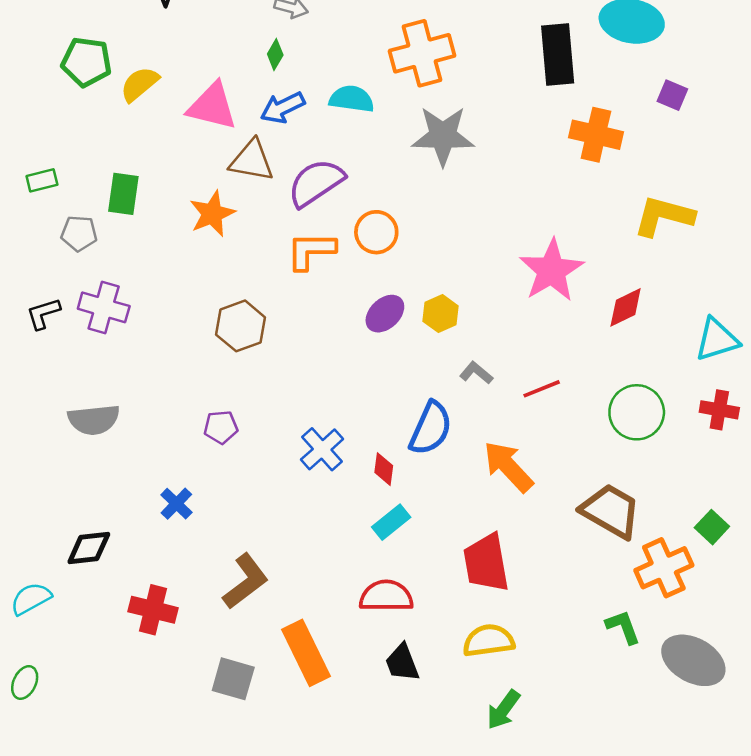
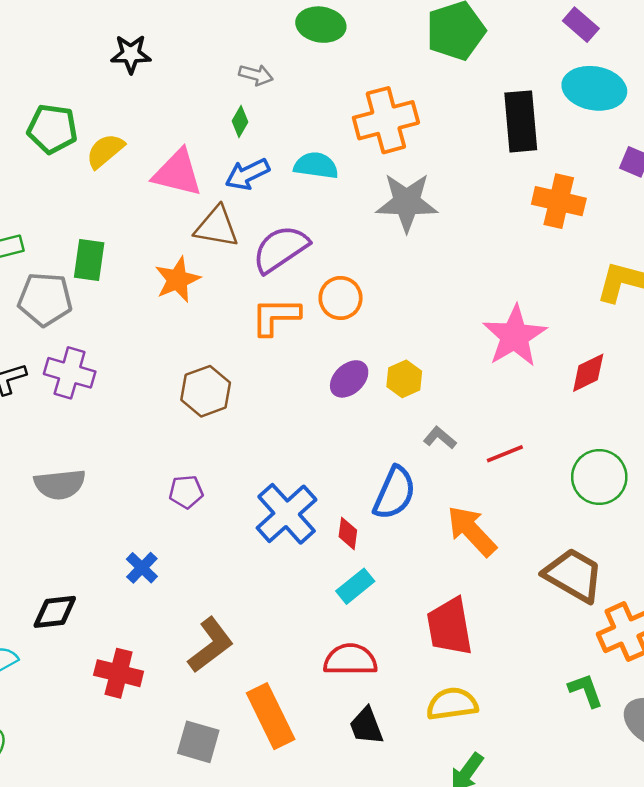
gray pentagon: (79, 233) -> (45, 299), size x1.5
blue cross: (322, 449) -> (287, 514), size x1.4

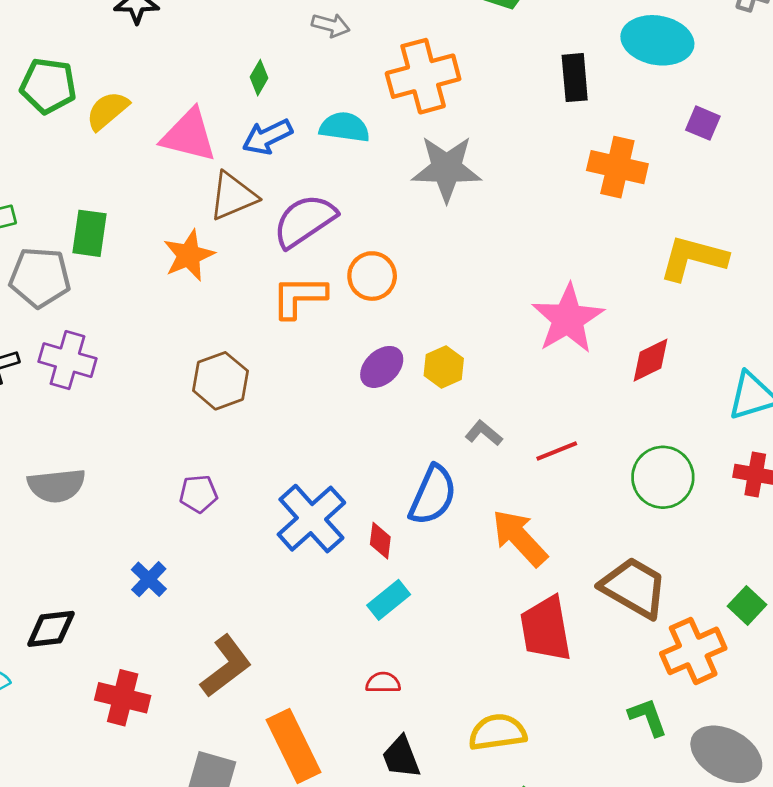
gray arrow: (256, 75) -> (331, 25), moved
black rectangle: (521, 121) -> (575, 78), size x0.7
brown triangle: (217, 227) -> (233, 196), turned -33
red trapezoid: (450, 627) -> (546, 629), moved
red semicircle: (350, 660) -> (383, 683), size x0.6

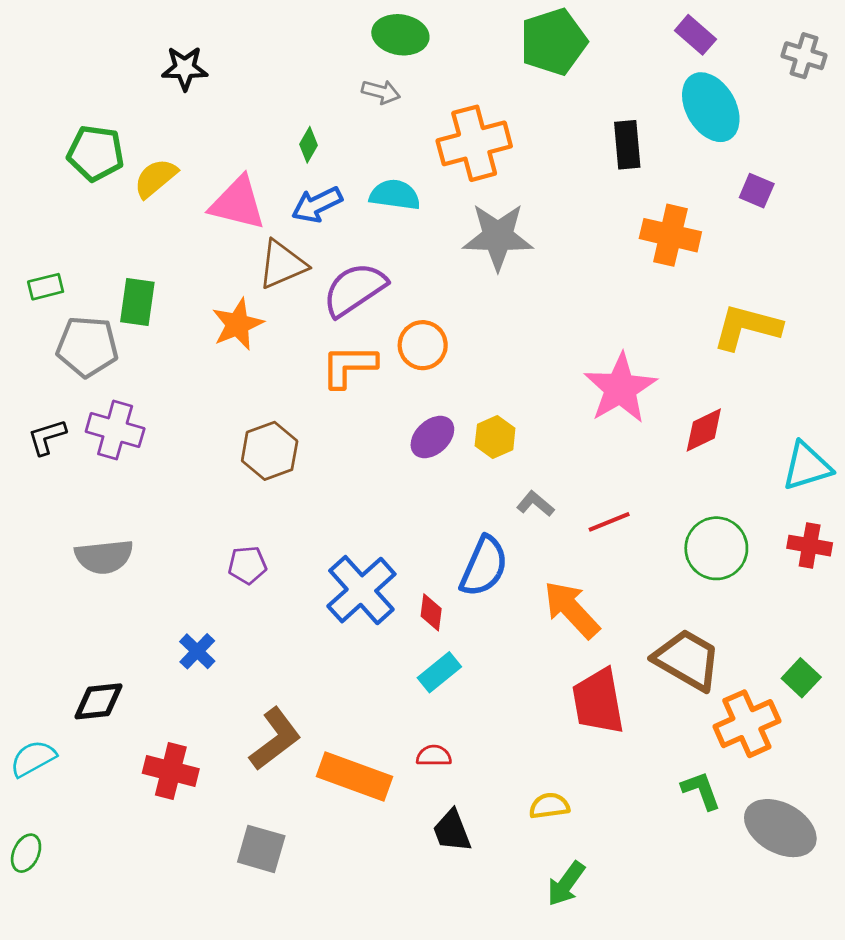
cyan ellipse: (657, 40) -> (711, 107), turned 50
yellow semicircle: (498, 732) -> (549, 806), size x0.7
orange rectangle: (294, 746) -> (354, 777), moved, turned -44

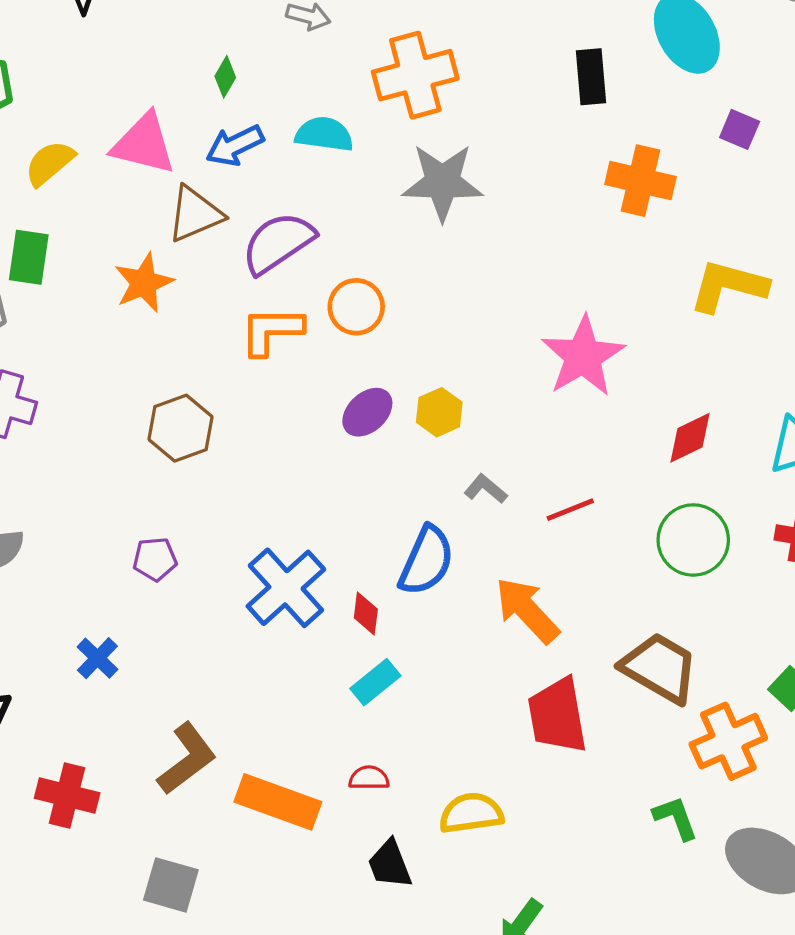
yellow semicircle: (155, 178) -> (50, 163), moved
red diamond: (704, 430) -> (690, 438), moved
yellow semicircle: (549, 806) -> (471, 813), moved, size x1.4

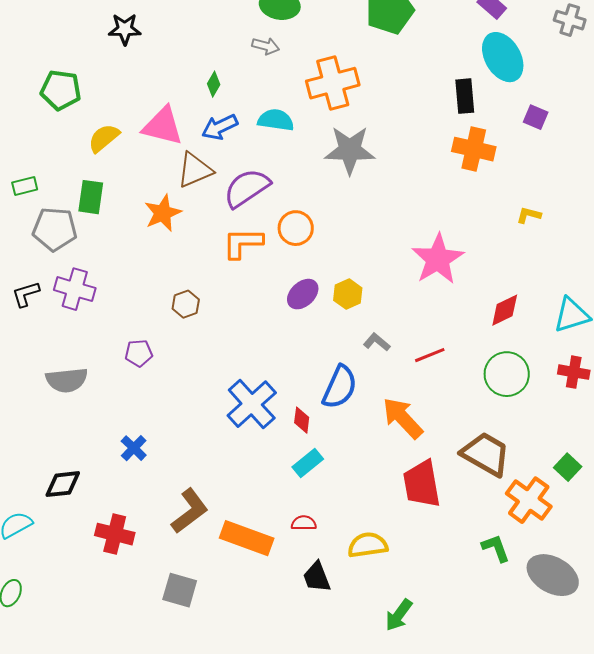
black rectangle: (591, 77) -> (465, 96), moved
yellow L-shape: (728, 286) -> (529, 215), size x0.5
brown hexagon: (181, 428) -> (186, 304), size x0.7
purple pentagon: (155, 559) -> (139, 353), moved
orange cross: (728, 741) -> (529, 500), turned -30

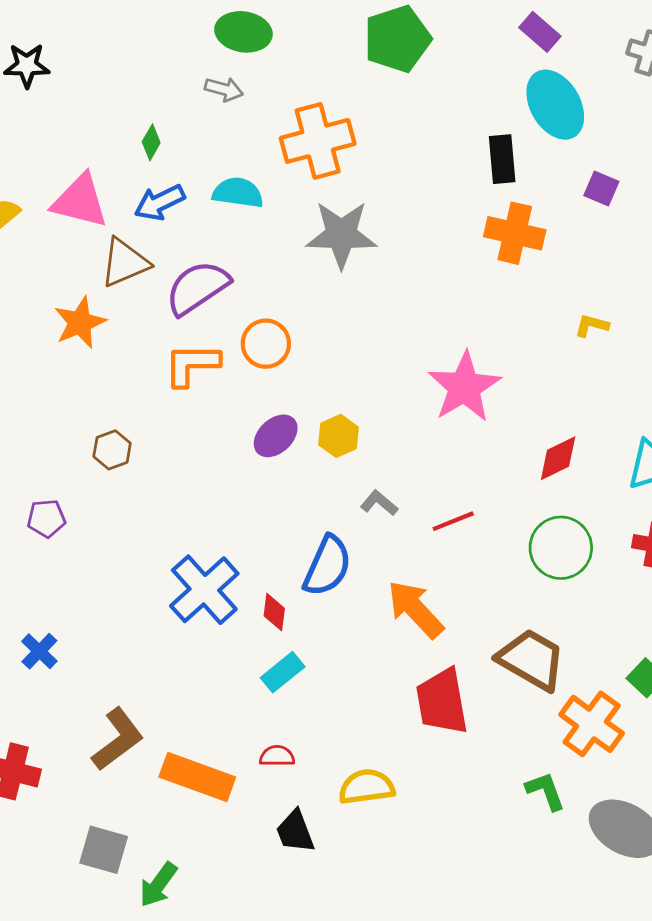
green arrow: (399, 615) -> (158, 885), moved

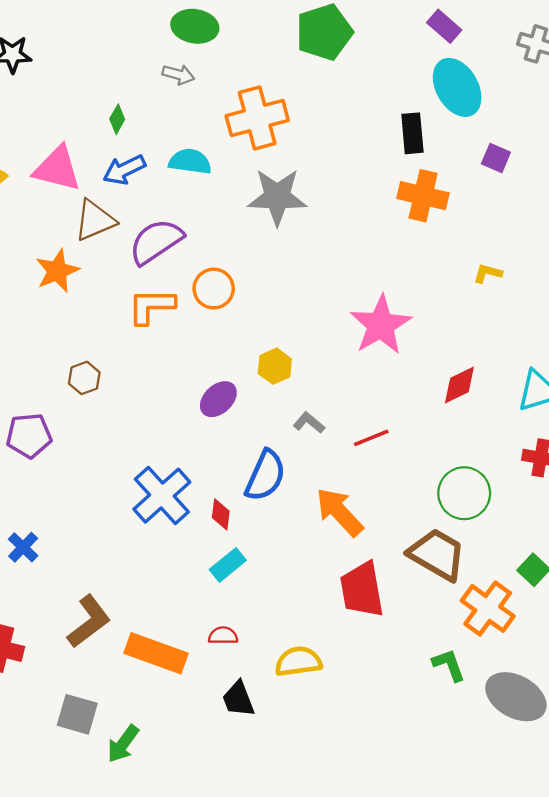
purple ellipse: (276, 436) -> (218, 399), moved
purple pentagon: (46, 518) -> (29, 436), size x1.4
green circle: (561, 548) -> (464, 493), moved

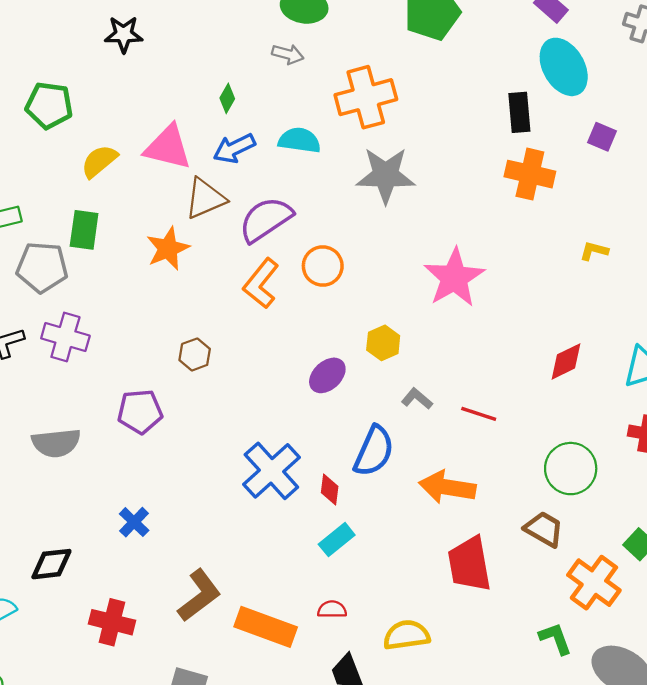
orange L-shape: (151, 306) -> (261, 283), turned -51
pink star: (381, 325) -> (454, 278), moved
red line: (371, 438) -> (479, 414), turned 40
orange arrow: (339, 512) -> (447, 487), turned -38
brown trapezoid: (437, 554) -> (544, 529), size x0.7

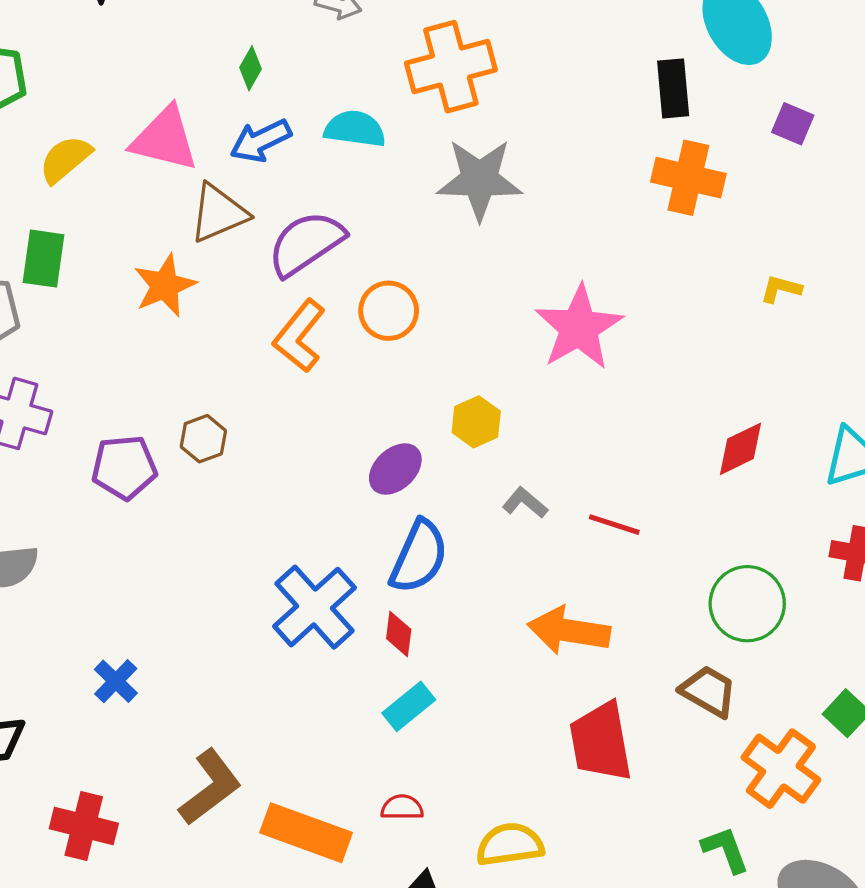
purple pentagon: (140, 412) -> (124, 467), moved
blue semicircle: (374, 451) -> (419, 557), moved

